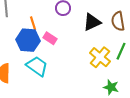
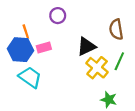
black triangle: (92, 22) -> (86, 46), moved
pink rectangle: (50, 38) -> (44, 47), turned -48

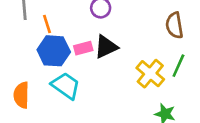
orange line: (26, 32) -> (47, 24), moved
black triangle: (86, 46) -> (106, 47), moved

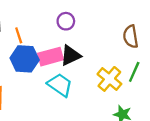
pink rectangle: (83, 48) -> (50, 57), size x1.5
cyan trapezoid: (66, 86) -> (60, 85), moved

